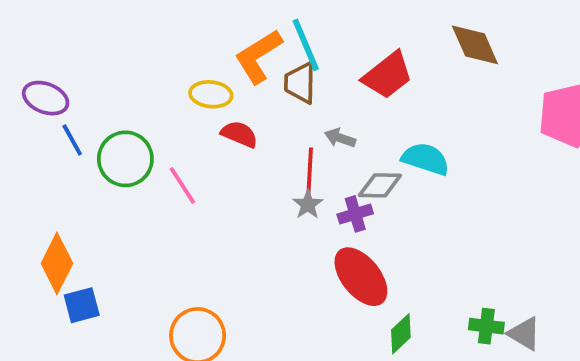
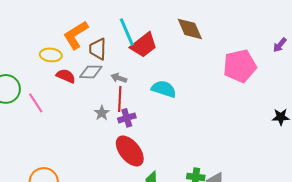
cyan line: (306, 45) -> (127, 32), moved
red line: (310, 172) -> (120, 99), moved
gray diamond: (380, 185) -> (91, 72), moved

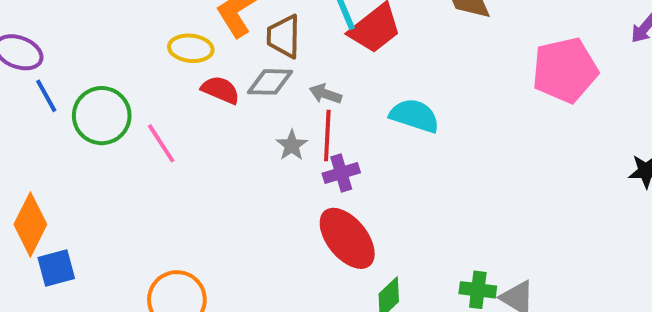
gray star: (102, 113) -> (292, 145), moved

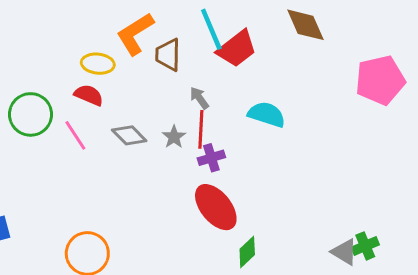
gray diamond: (270, 82) -> (129, 135), moved, turned 44
red semicircle: (220, 90) -> (89, 95), moved
gray arrow: (325, 94) -> (199, 98), turned 35
green cross: (478, 290) -> (365, 246), moved, turned -30

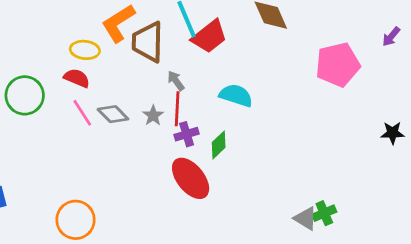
brown trapezoid: (168, 55) -> (148, 42), size x1.4
pink line: (75, 135) -> (82, 113), moved
green diamond: (247, 252) -> (219, 145), moved

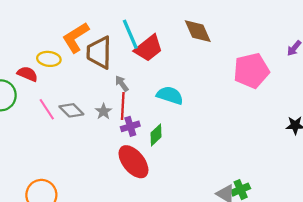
red semicircle: (77, 78) -> (27, 74), moved

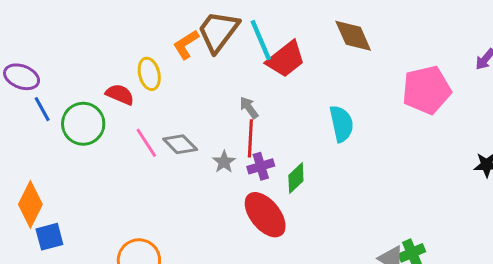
orange L-shape: (76, 37) -> (186, 45), size x0.7
brown trapezoid: (99, 52) -> (218, 31), moved, turned 36
yellow ellipse: (49, 59) -> (149, 74), turned 70
cyan semicircle: (170, 95) -> (341, 124), moved, turned 60
gray star: (103, 111) -> (224, 162), moved

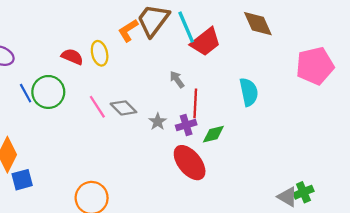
red semicircle: (120, 94) -> (72, 57), moved
blue line: (42, 109) -> (26, 93), moved
red line: (250, 138) -> (195, 103), moved
green diamond: (296, 178) -> (213, 134), turned 30

